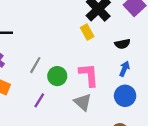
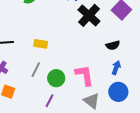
yellow rectangle: (87, 32) -> (41, 44), moved, turned -48
purple line: (39, 100) -> (49, 101), moved
gray triangle: (83, 102) -> (92, 101), moved

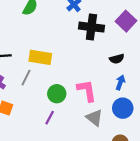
black cross: (89, 15) -> (91, 27), turned -35
yellow rectangle: (41, 44) -> (40, 57), size x1.5
gray line: (36, 70) -> (26, 78), moved

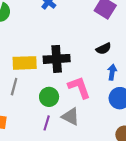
black cross: (91, 27) -> (57, 59), moved
gray triangle: (94, 118) -> (71, 117), moved

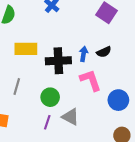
yellow rectangle: (25, 63) -> (26, 49), moved
blue arrow: (112, 72) -> (84, 54), moved
pink L-shape: (79, 87) -> (91, 80), moved

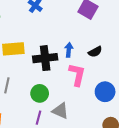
black semicircle: (104, 52) -> (95, 52), moved
pink L-shape: (91, 80) -> (77, 75), turned 35

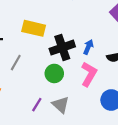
black cross: (45, 58) -> (62, 48), turned -30
green circle: (40, 93) -> (54, 73), moved

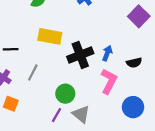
green circle: (54, 73) -> (65, 94), moved

